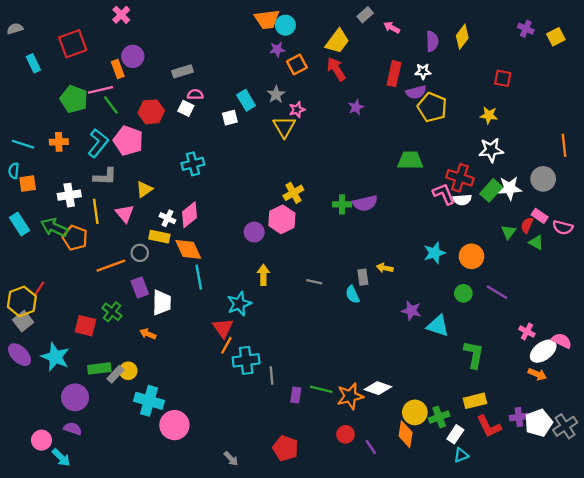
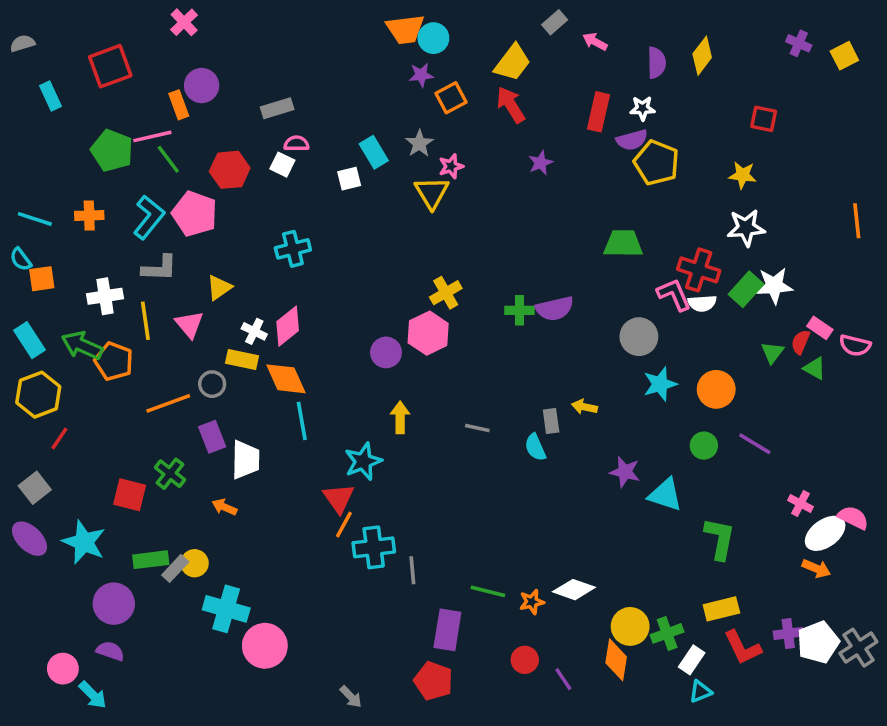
cyan semicircle: (14, 171) -> (21, 259), turned -42
gray circle: (543, 179) -> (639, 337), moved
yellow hexagon: (22, 301) -> (38, 395), moved
purple rectangle: (296, 395) -> (447, 630), moved, size x1.6
orange star: (350, 396) -> (532, 602), size x0.6

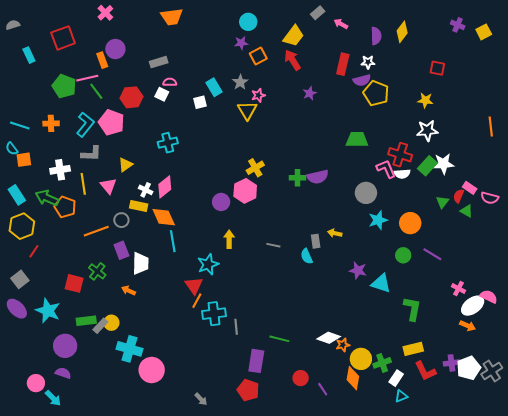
orange trapezoid: (405, 29) -> (172, 17), moved
orange star: (532, 602) -> (343, 345), moved

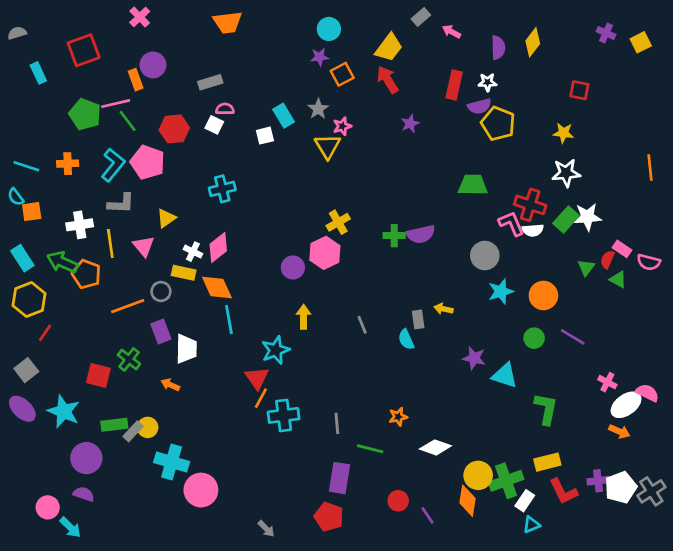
gray line: (273, 245) -> (362, 325), turned 56
gray line: (236, 327) -> (337, 423), moved
orange star: (343, 345) -> (398, 417), moved
green cross: (382, 363) -> (506, 481), size x1.4

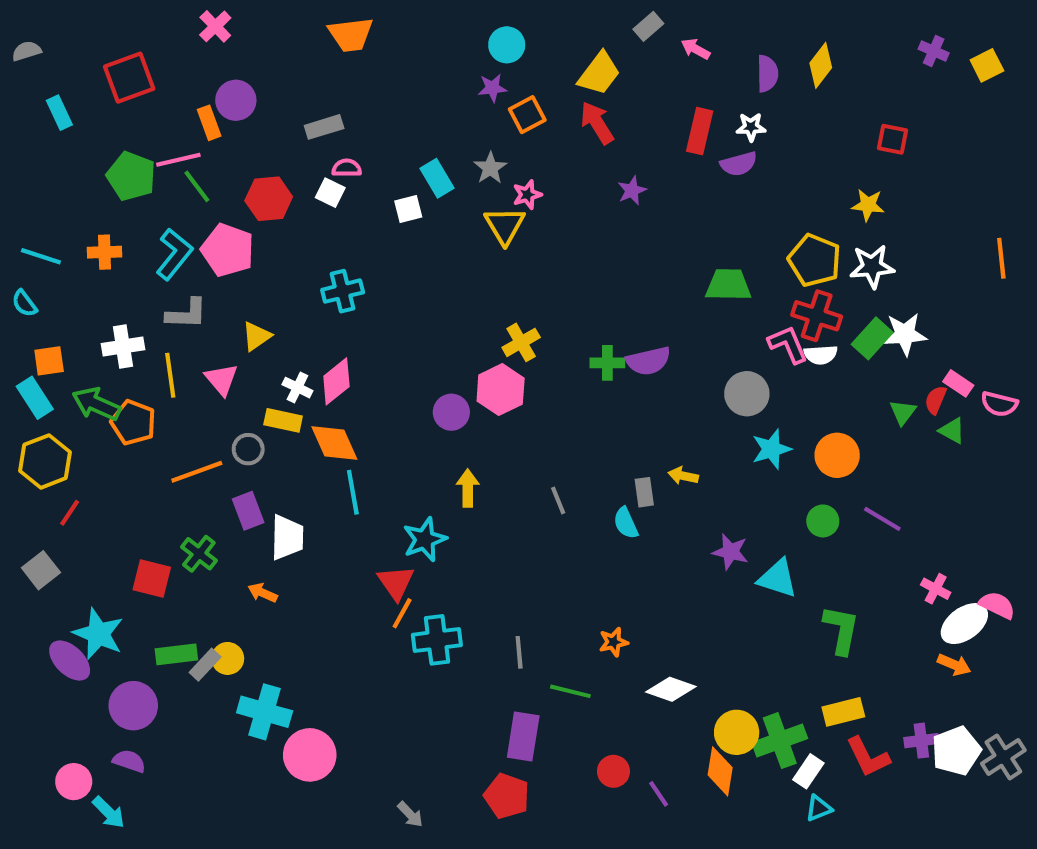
yellow pentagon: (498, 124) -> (815, 260), moved
orange square: (32, 212) -> (49, 361), moved
purple ellipse: (22, 409) -> (70, 661), moved

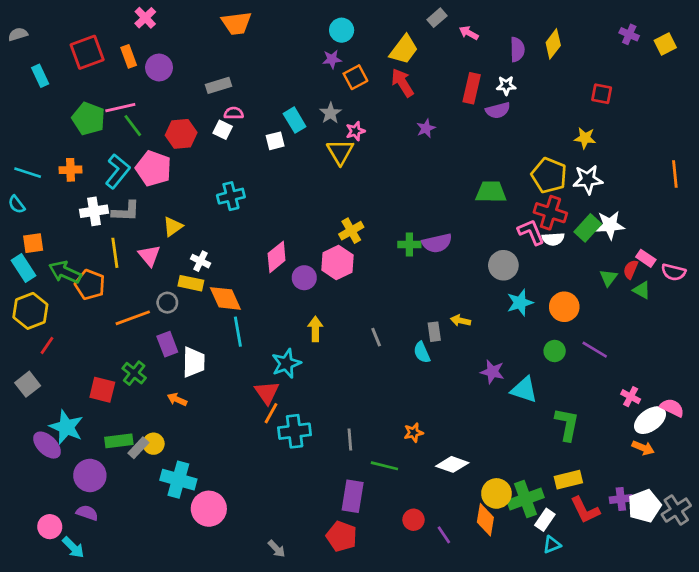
orange rectangle: (209, 123) -> (129, 56), moved
white cross: (123, 347) -> (94, 211), moved
pink diamond: (336, 381) -> (277, 257), moved

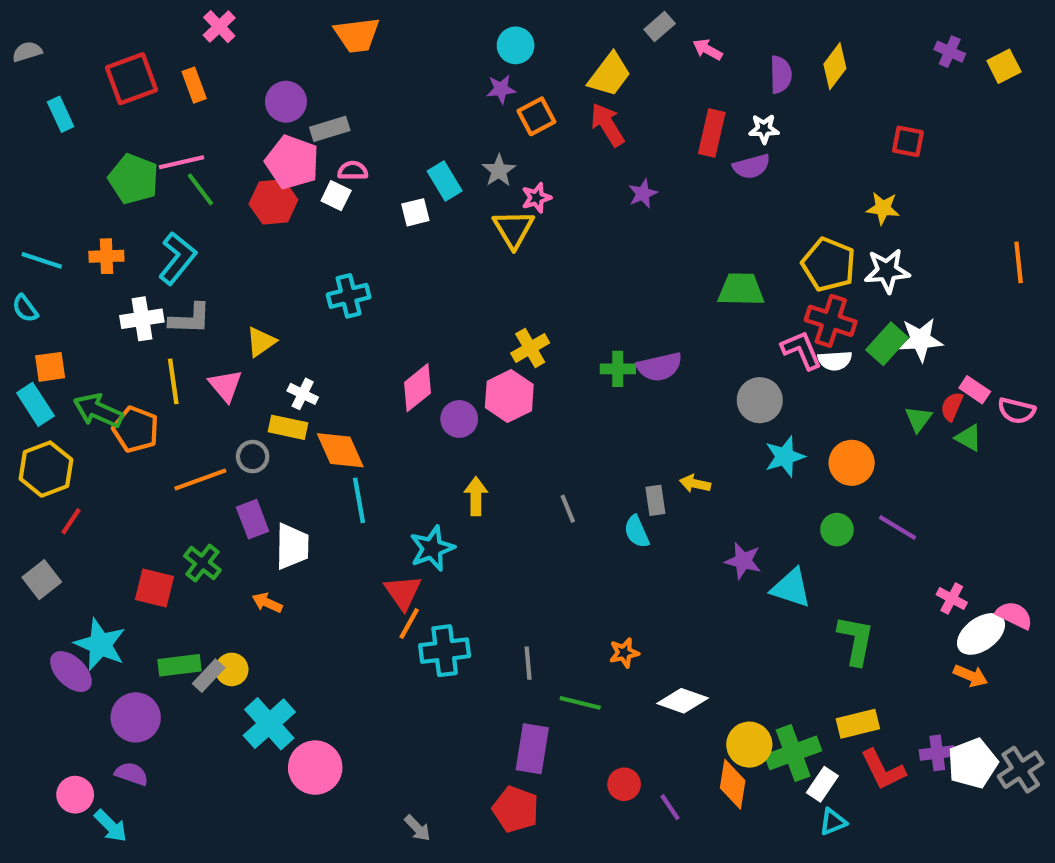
purple circle: (159, 67) -> (286, 102), moved
pink pentagon: (153, 168) -> (292, 162), moved
cyan cross: (178, 480) -> (269, 724), turned 32

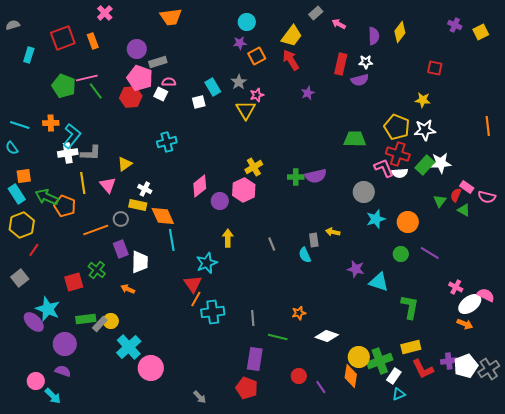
cyan rectangle: (61, 114) -> (29, 55), turned 42
cyan L-shape: (177, 258) -> (72, 136), moved
red square: (154, 588) -> (74, 282), turned -30

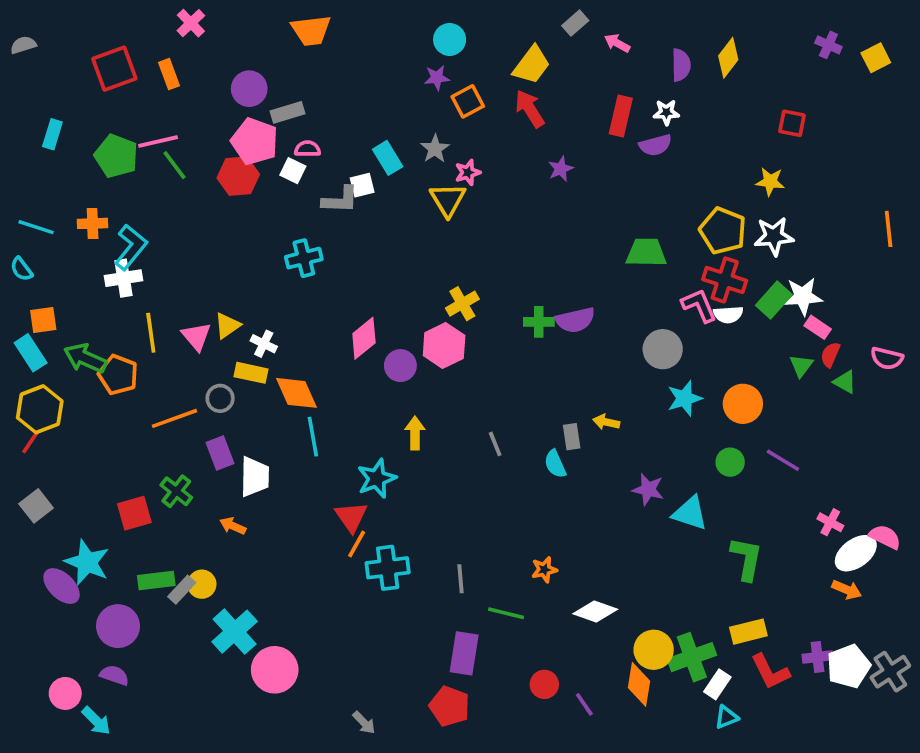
cyan rectangle: (29, 55) -> (52, 134), moved
gray L-shape: (91, 153) -> (340, 200), moved
yellow triangle: (125, 164) -> (227, 325), moved
pink rectangle: (467, 187) -> (818, 327), moved
red line: (34, 250) -> (31, 442), moved

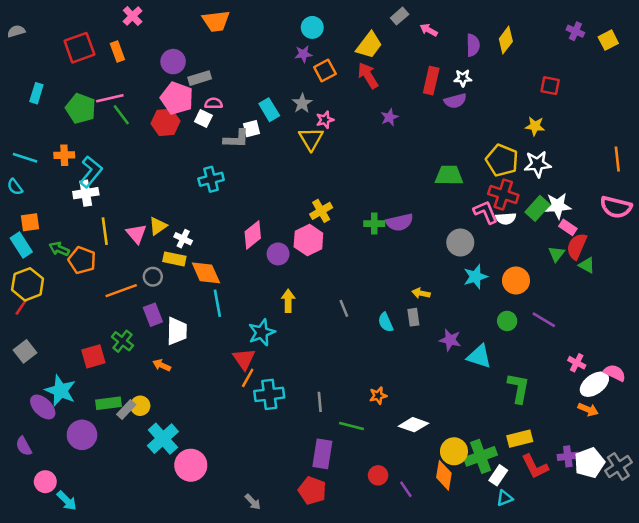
red semicircle: (830, 355) -> (577, 246), size x1.5
green arrow: (85, 358) -> (59, 249), size x0.7
pink semicircle: (887, 358) -> (616, 207), moved, size x1.4
gray rectangle: (572, 437) -> (413, 317), moved
purple semicircle: (114, 675) -> (24, 446), moved, turned -138

